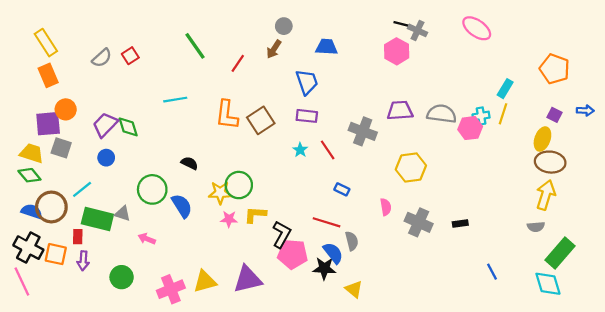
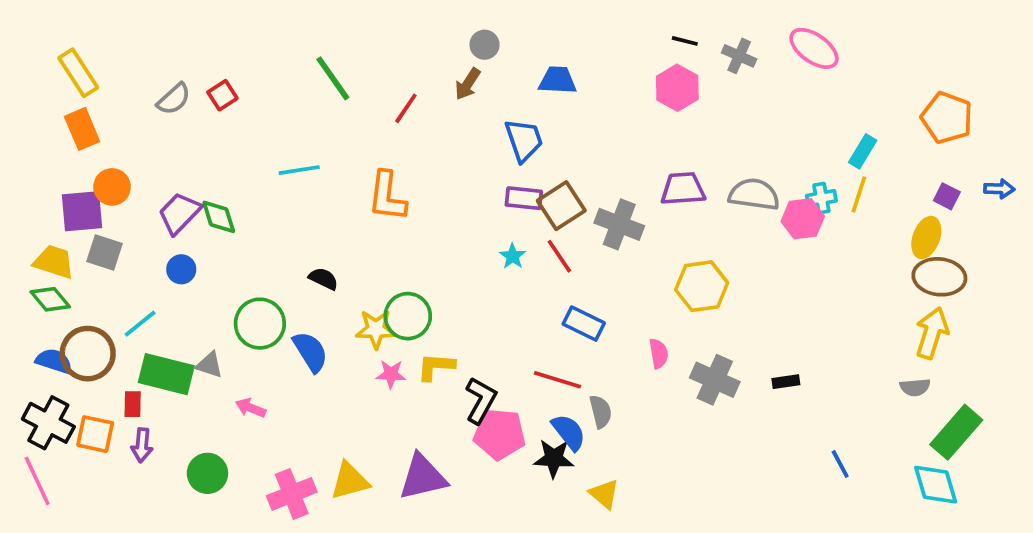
gray cross: (418, 30) -> (739, 56), moved
brown square: (261, 120) -> (561, 206), moved
blue rectangle: (342, 189) -> (584, 324), size x1.5

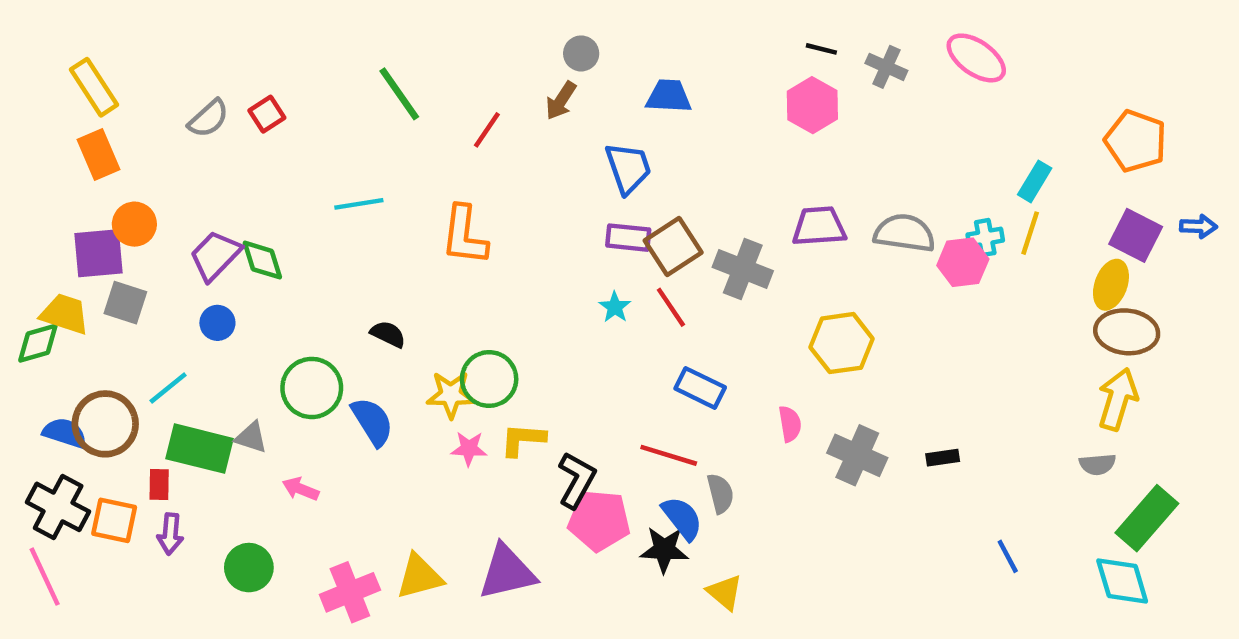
purple square: (947, 196) -> (1136, 235), size x1.6
green diamond: (50, 299) -> (38, 343), moved, turned -66

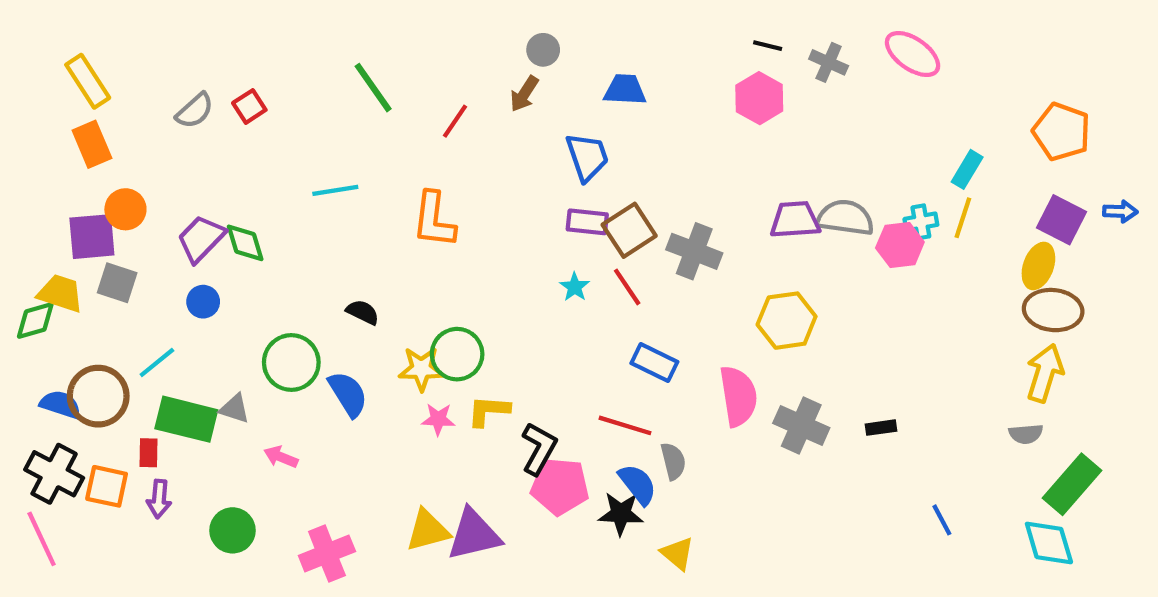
purple trapezoid: (819, 226) -> (795, 220), moved
pink semicircle: (790, 424) -> (738, 396), size x1.8
yellow triangle: (419, 577) -> (428, 530), moved

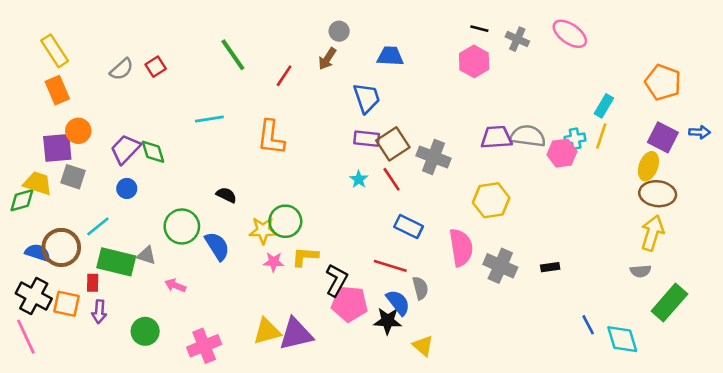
cyan diamond: (1049, 543) -> (622, 339), moved

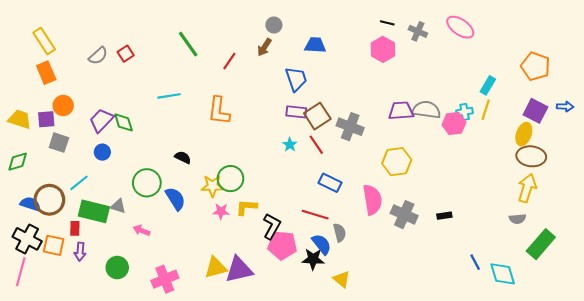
purple square: (57, 148) -> (46, 119), size x0.7
yellow trapezoid: (38, 183) -> (20, 119), moved
pink line: (26, 337) -> (21, 272), turned 40

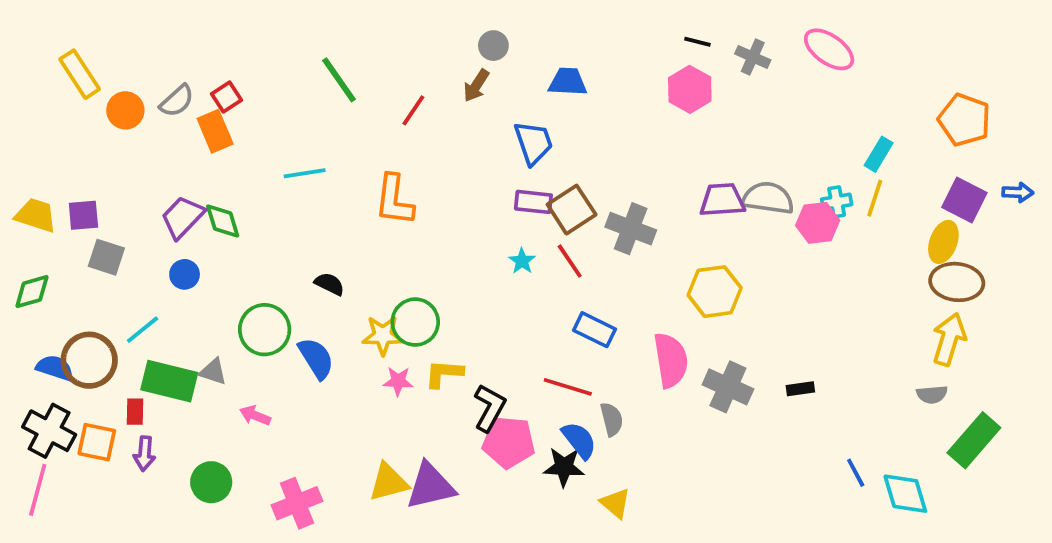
orange rectangle: (46, 73) -> (215, 131), moved
orange circle: (63, 105) -> (125, 110), moved

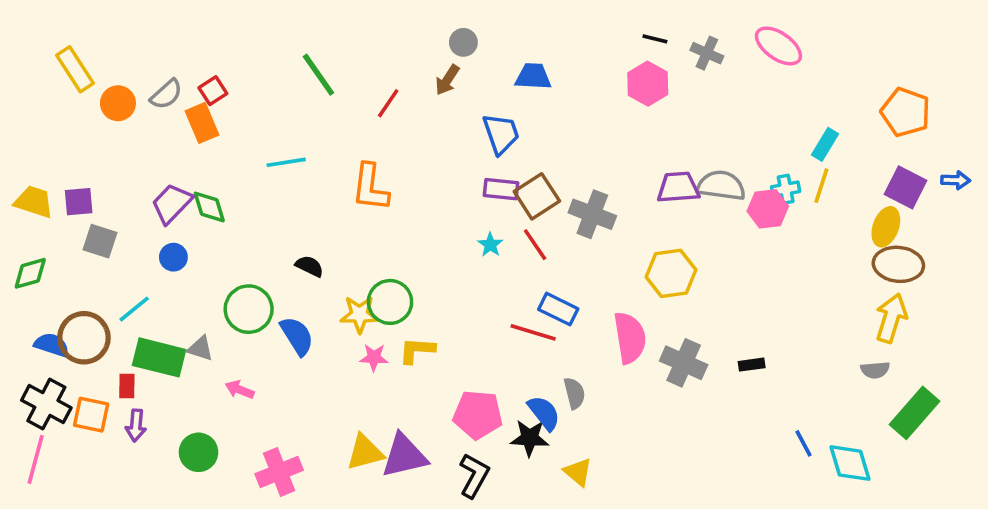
red line: (568, 387) -> (533, 332), moved
black L-shape: (490, 408) -> (474, 476), moved

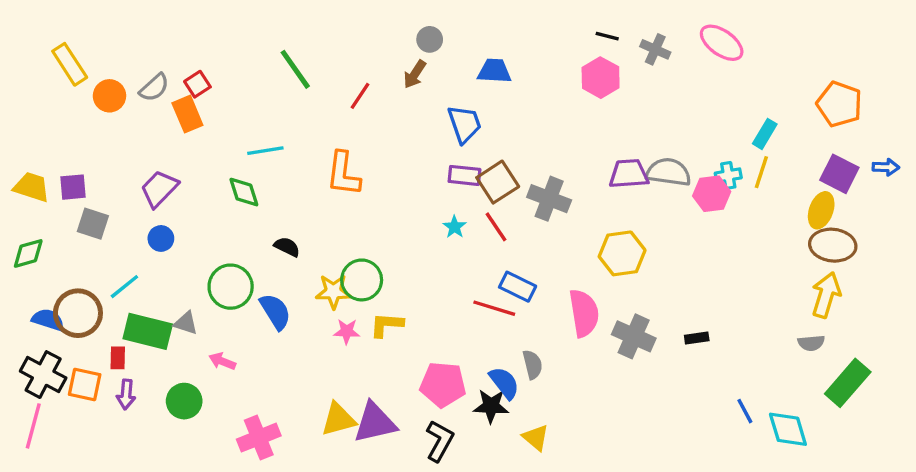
green diamond: (209, 207) -> (244, 192), moved
green circle: (198, 452) -> (184, 401), moved

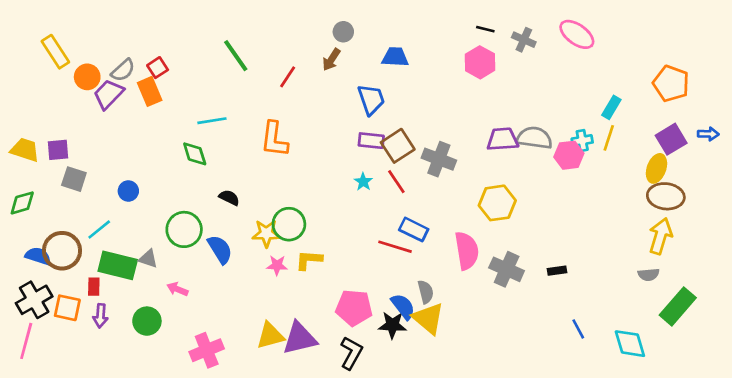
purple square: (839, 174) -> (671, 139), turned 32
purple trapezoid: (159, 189) -> (108, 94), moved
black cross: (43, 375) -> (34, 300), turned 32
blue line: (745, 411) -> (578, 329), moved
yellow triangle: (536, 438) -> (428, 318), moved, size x1.5

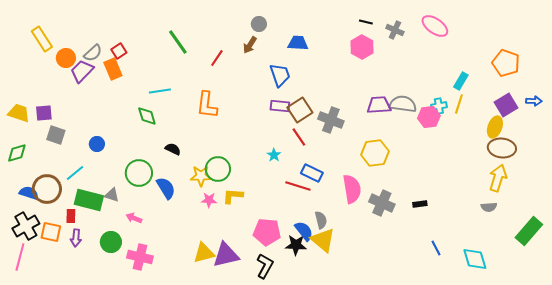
cyan star: (363, 182) -> (274, 155), moved
green rectangle: (678, 306) -> (529, 231), moved
pink cross: (207, 350) -> (140, 257), moved, turned 35

